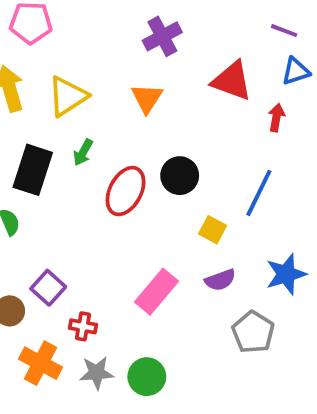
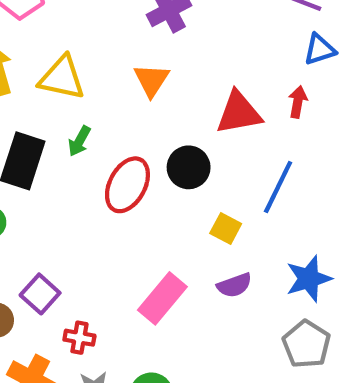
red triangle: (232, 81) -> (239, 113), moved, turned -30
yellow triangle: (68, 96) -> (62, 78), turned 45
gray pentagon: (253, 332) -> (306, 344), moved

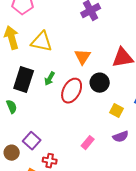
orange triangle: (151, 80) -> (83, 57), moved
green arrow: (79, 141) -> (50, 79), moved
pink rectangle: (162, 298) -> (88, 143), size x0.6

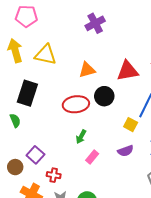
orange triangle: (83, 57) -> (87, 70), turned 42
green arrow: (50, 79) -> (81, 137), moved
red ellipse: (72, 91) -> (76, 104), turned 55
yellow square: (117, 111) -> (131, 125), moved

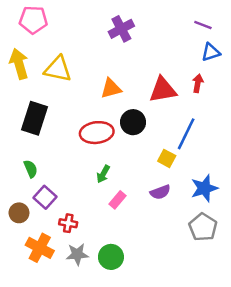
green semicircle: (15, 120) -> (31, 169), moved

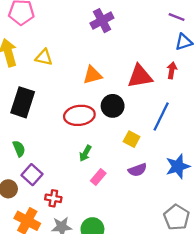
yellow triangle: (58, 69) -> (44, 57), size x0.7
yellow square: (167, 158) -> (132, 139), moved
gray pentagon: (203, 227) -> (177, 217), moved

